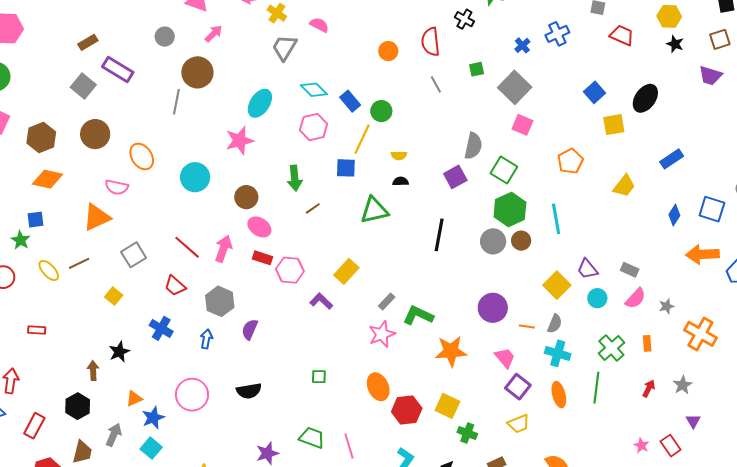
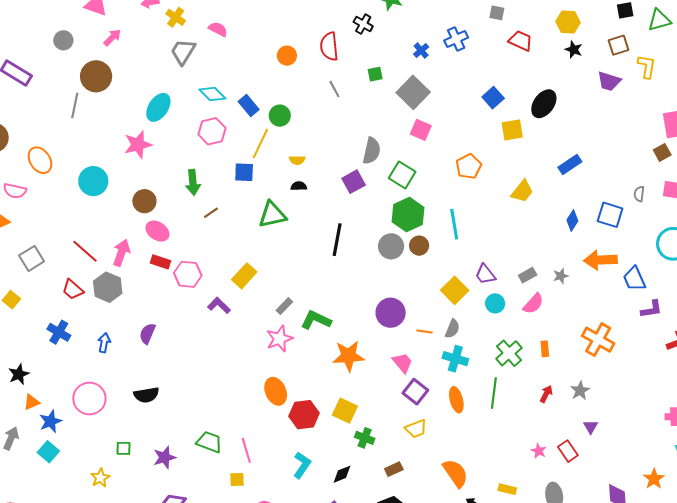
gray rectangle: (630, 270) -> (528, 275), turned -54
gray hexagon: (220, 301) -> (108, 287), moved
gray star: (666, 306) -> (561, 276), moved
black star: (119, 352) -> (19, 374), moved
green square: (319, 377) -> (123, 448), moved

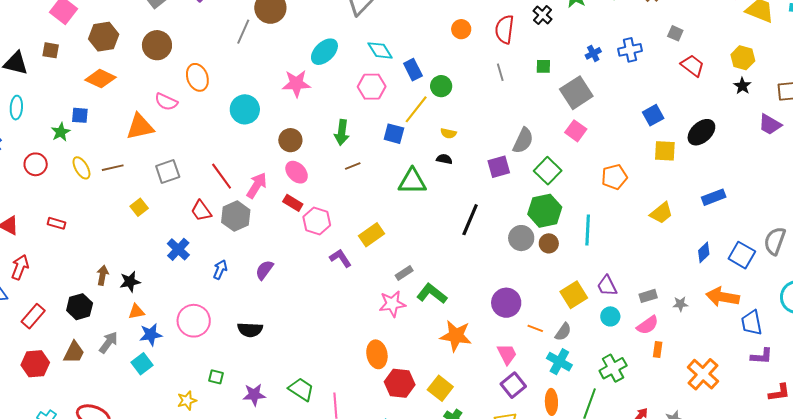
gray semicircle: (639, 194) -> (775, 241), size x1.8
orange rectangle: (545, 349) -> (658, 349), moved

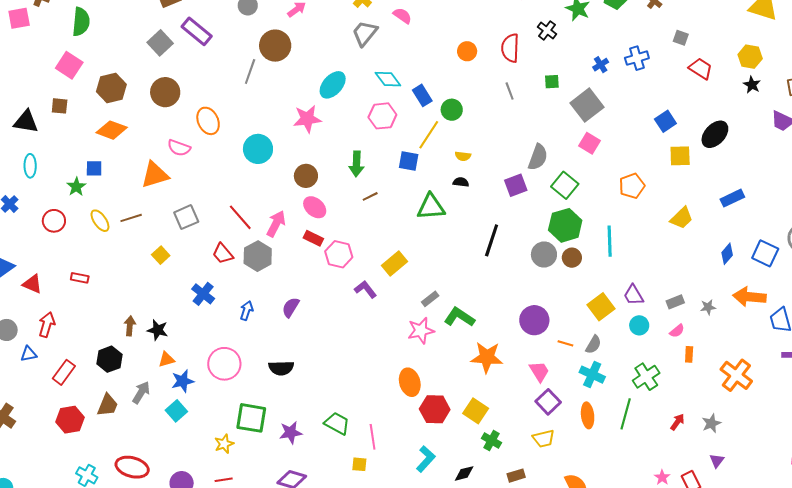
black star: (130, 282) -> (158, 330), turned 30
pink semicircle: (648, 325) -> (677, 331), size x0.7
green square: (216, 377) -> (251, 418), size x2.0

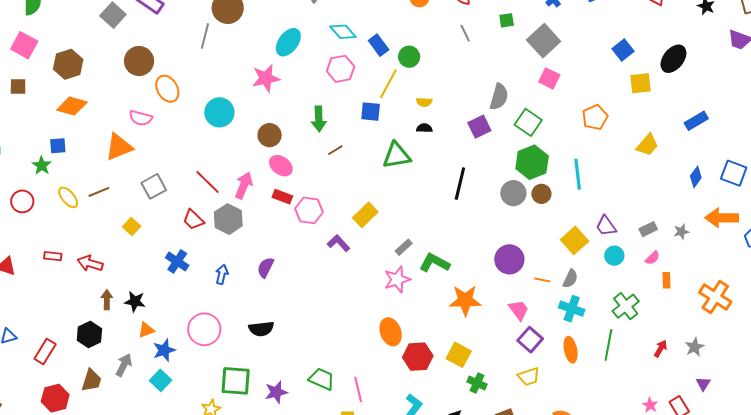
brown circle: (165, 92) -> (139, 61), moved
red arrow: (47, 325) -> (90, 263), moved, turned -85

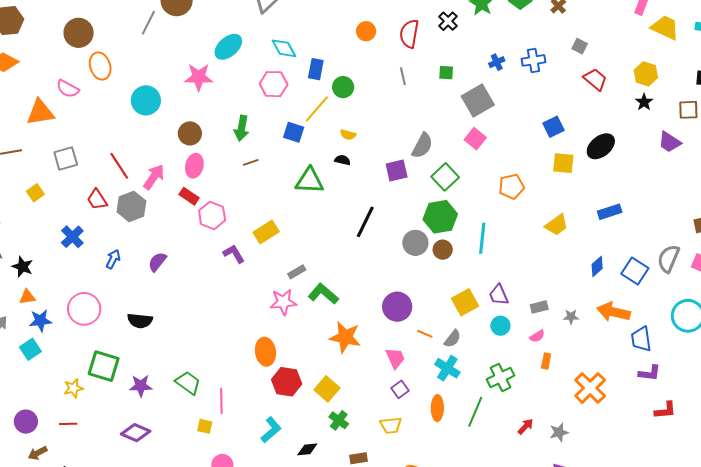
blue rectangle: (379, 45) -> (316, 69), turned 35
pink ellipse: (281, 166) -> (194, 166), turned 55
purple square: (530, 340) -> (400, 389), size x0.7

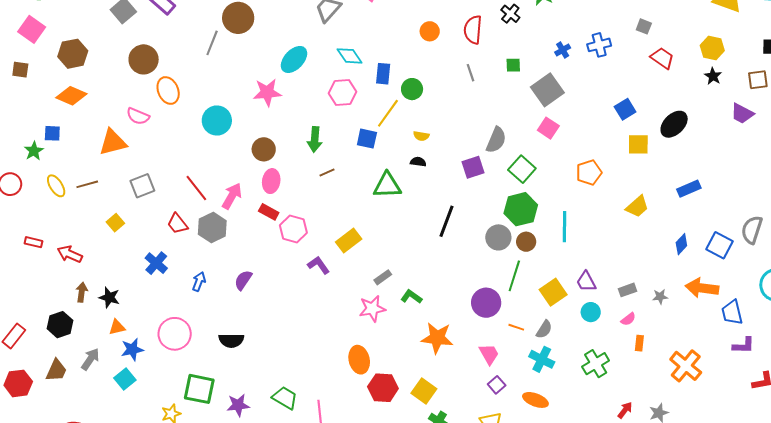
green L-shape: (323, 294) -> (411, 297), size x0.7
orange ellipse: (437, 408) -> (535, 400), turned -65
green line: (475, 412) -> (514, 276), moved

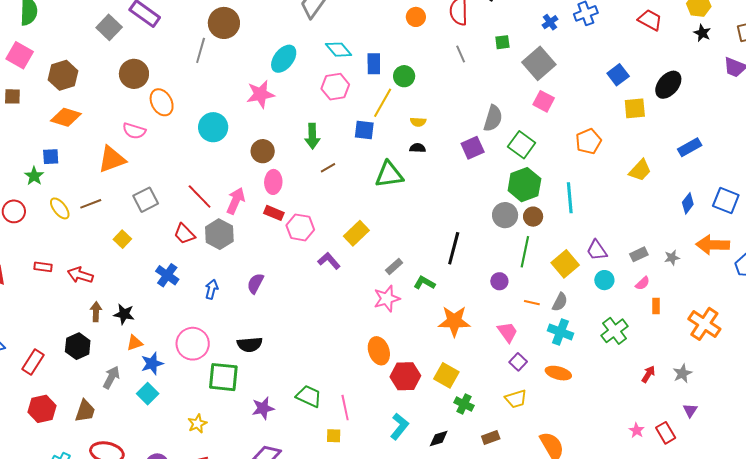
black line: (447, 221) -> (454, 248), moved
purple circle: (486, 303) -> (499, 281), size x0.6
brown trapezoid: (56, 370) -> (85, 411), moved
green square: (199, 389) -> (223, 377), moved

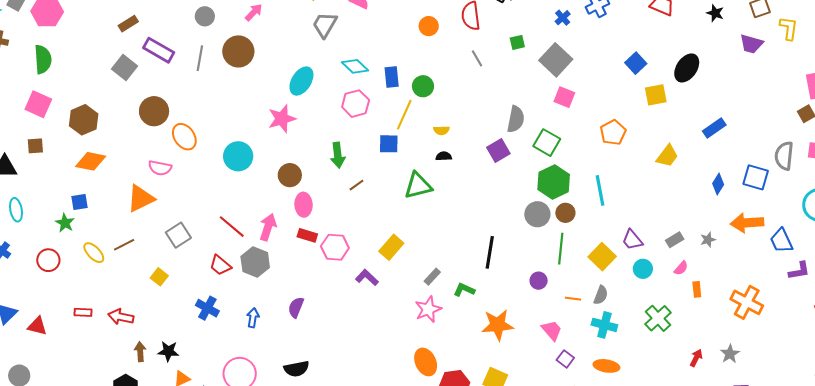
gray line: (201, 50) -> (200, 58), moved

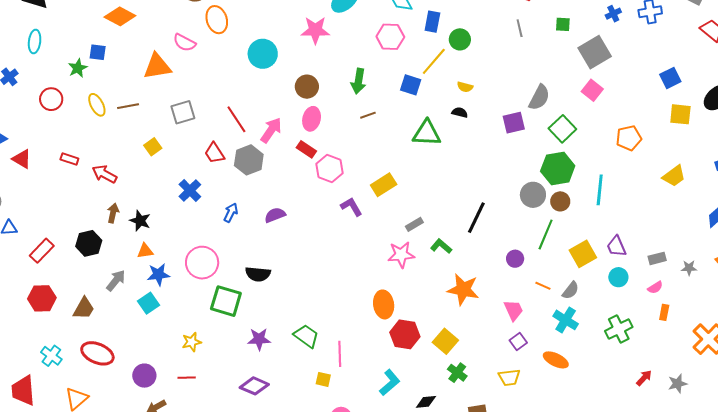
purple semicircle: (296, 307) -> (275, 215), turned 30

